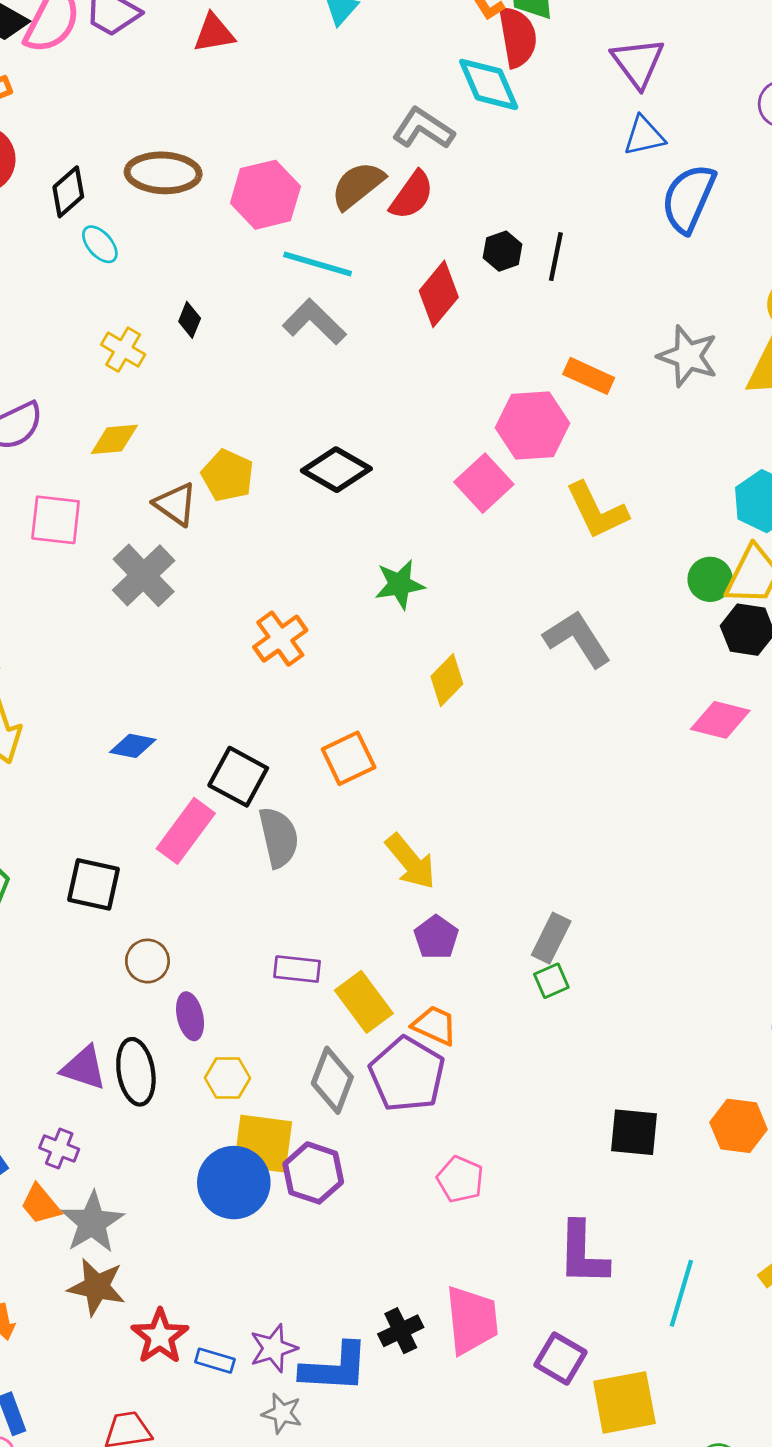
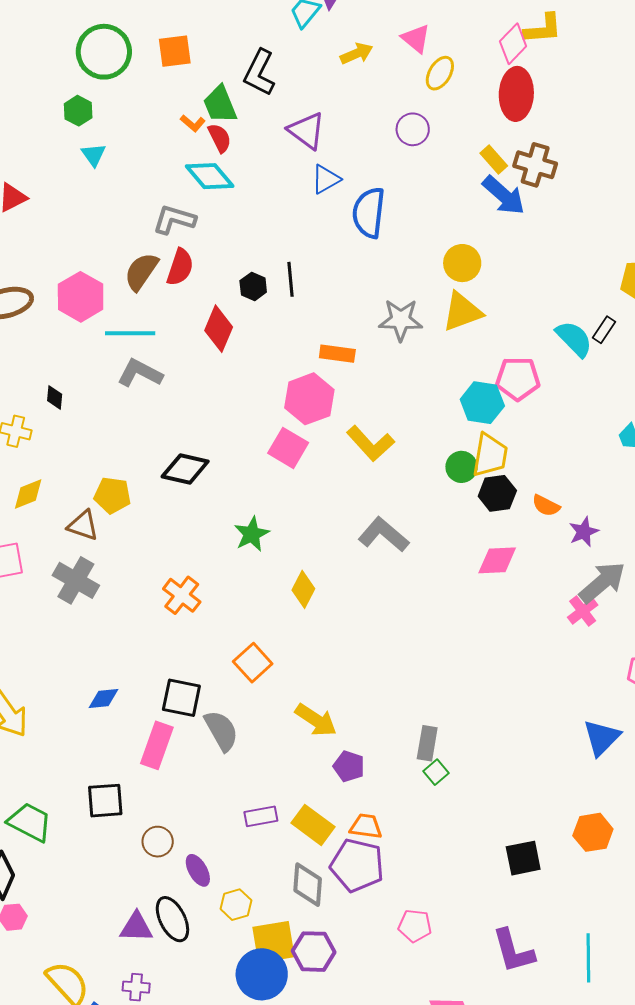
red semicircle: (518, 37) -> (220, 138), size x0.7

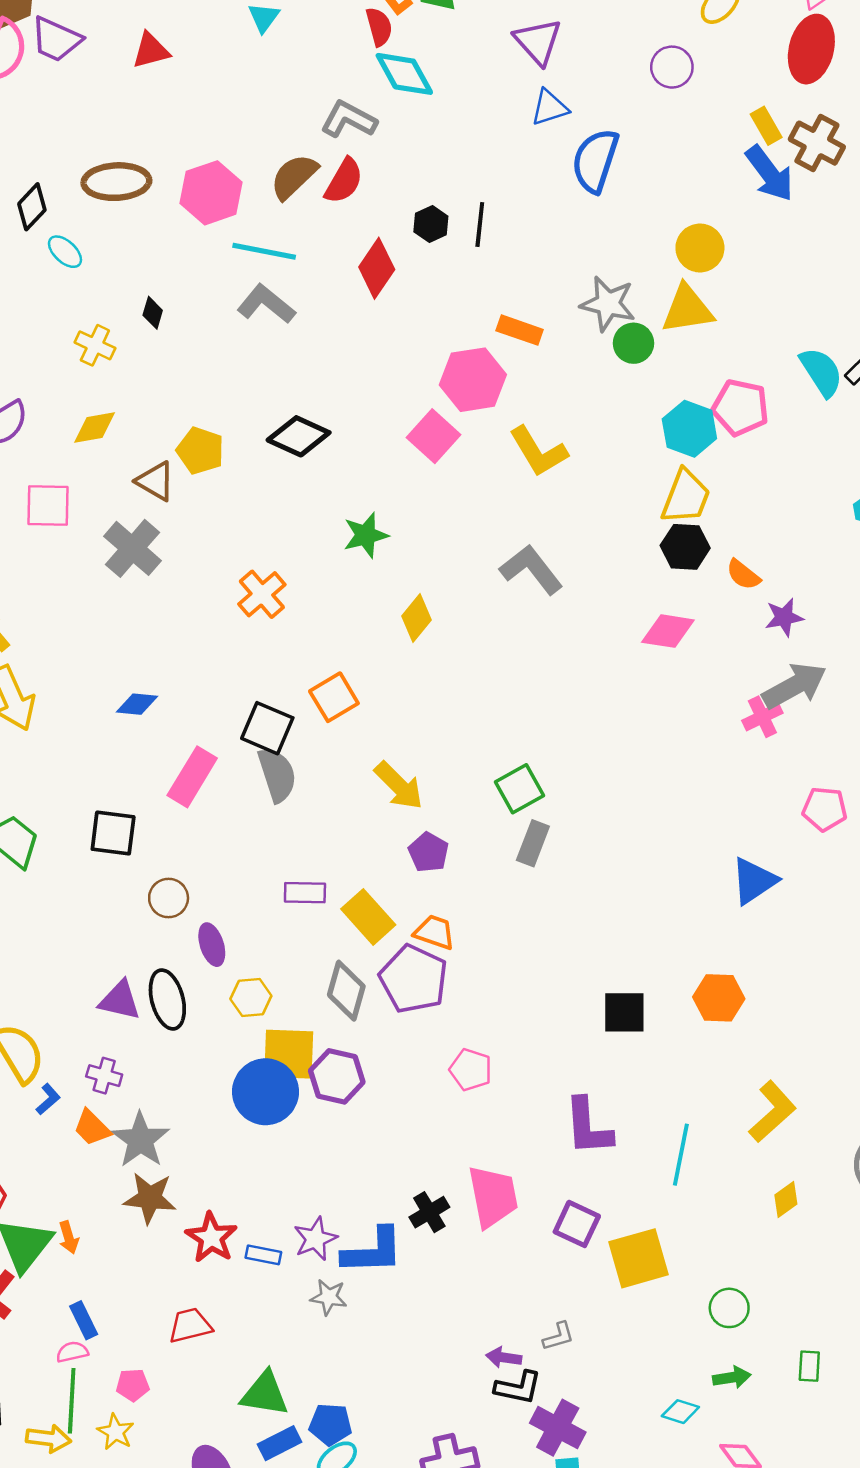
red semicircle: (220, 138) -> (379, 27), moved
green circle: (461, 467) -> (633, 343), moved
black square: (181, 698) -> (267, 728), moved
green square: (436, 772) -> (519, 789), moved, size x1.5

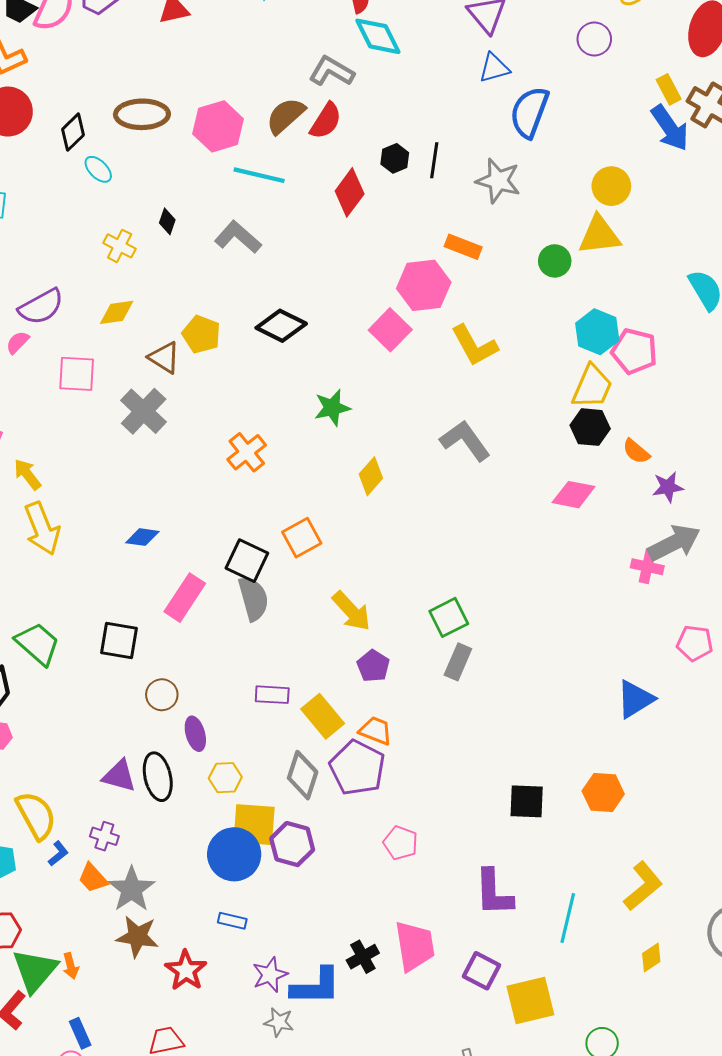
gray L-shape: (266, 304) -> (238, 237), moved
gray star: (608, 304) -> (498, 181), moved
pink pentagon: (740, 408) -> (634, 351), moved
pink cross: (762, 717) -> (647, 567), turned 36
blue rectangle: (263, 1255) -> (232, 921), moved

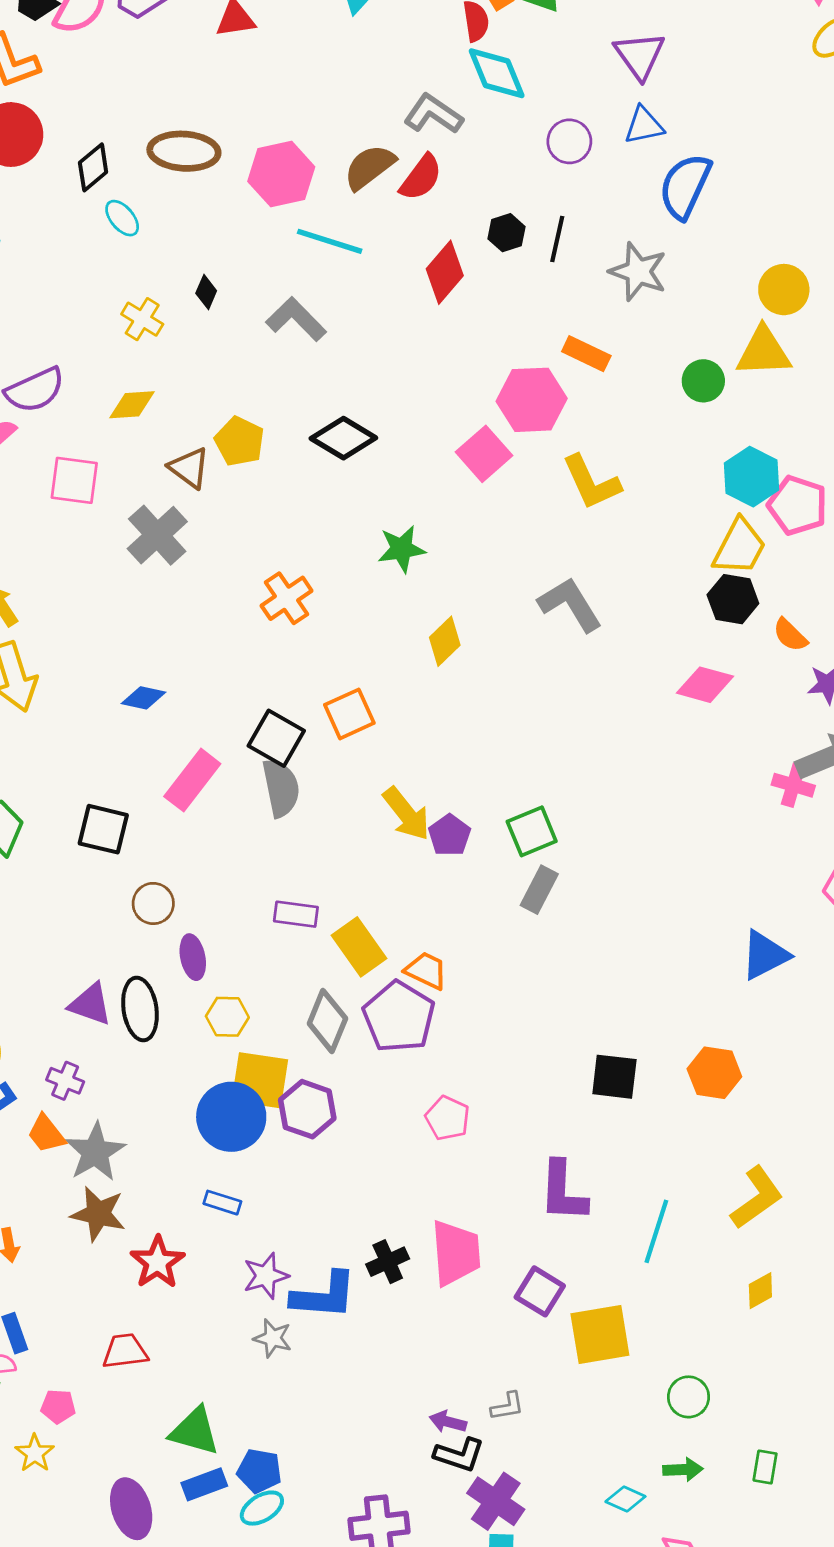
purple circle: (594, 39) -> (569, 141), moved
purple pentagon: (373, 666) -> (449, 835), moved

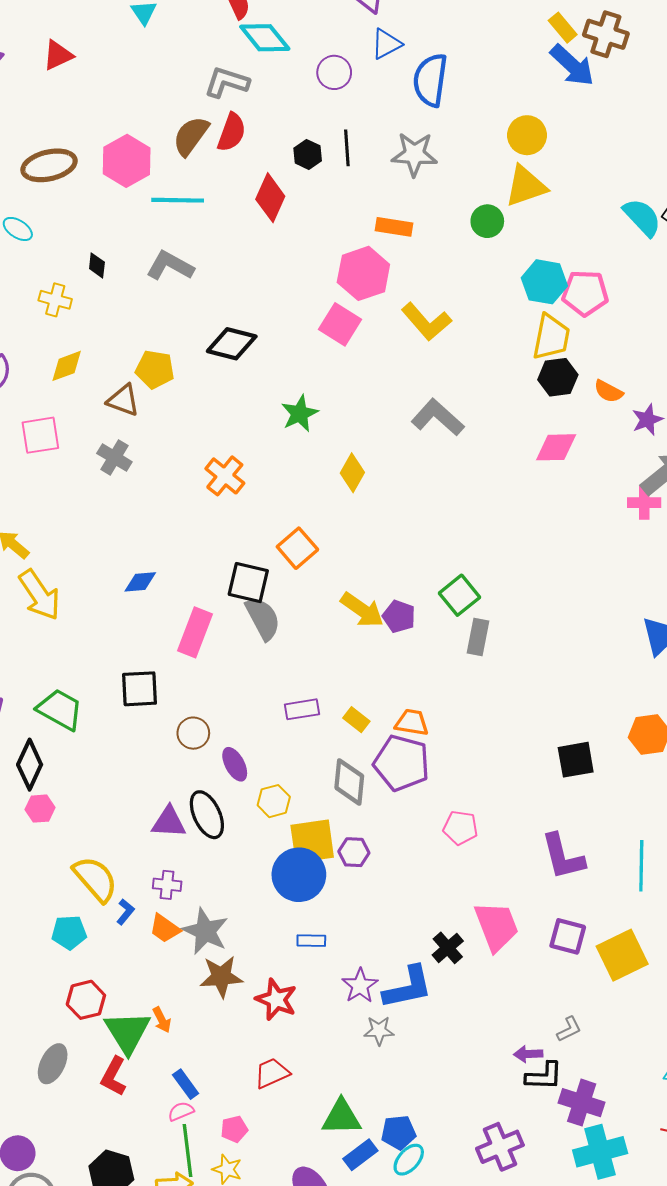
gray cross: (157, 535) -> (114, 458), size x0.7
yellow rectangle: (359, 947) -> (356, 720), size x0.6
purple hexagon: (307, 1109) -> (354, 852), size x0.7

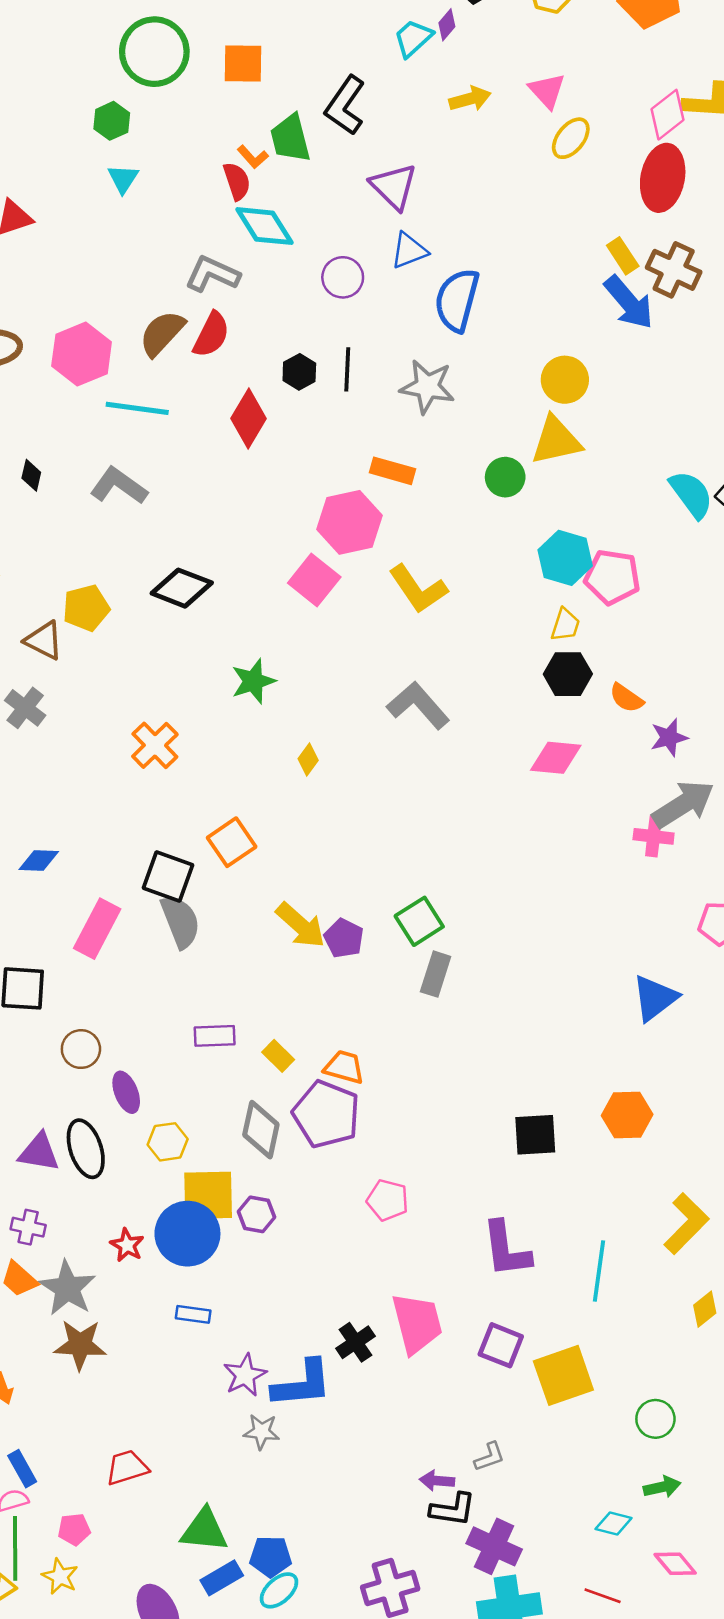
yellow trapezoid: (551, 337) -> (565, 625), size x0.6
yellow pentagon: (155, 369) -> (86, 608), turned -30
yellow diamond: (352, 473) -> (308, 760), size x0.7
red star: (276, 1000) -> (127, 1245), moved, size x0.7

